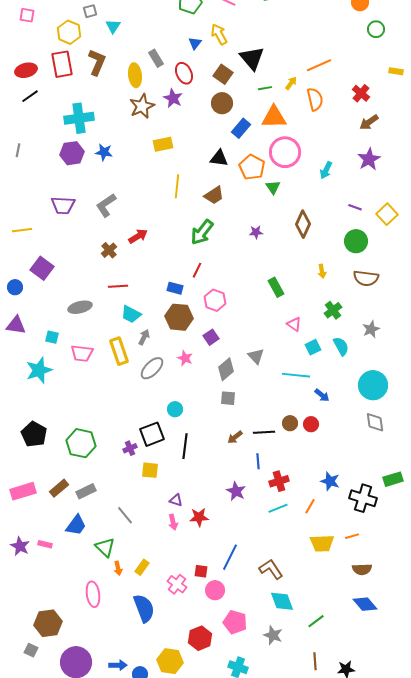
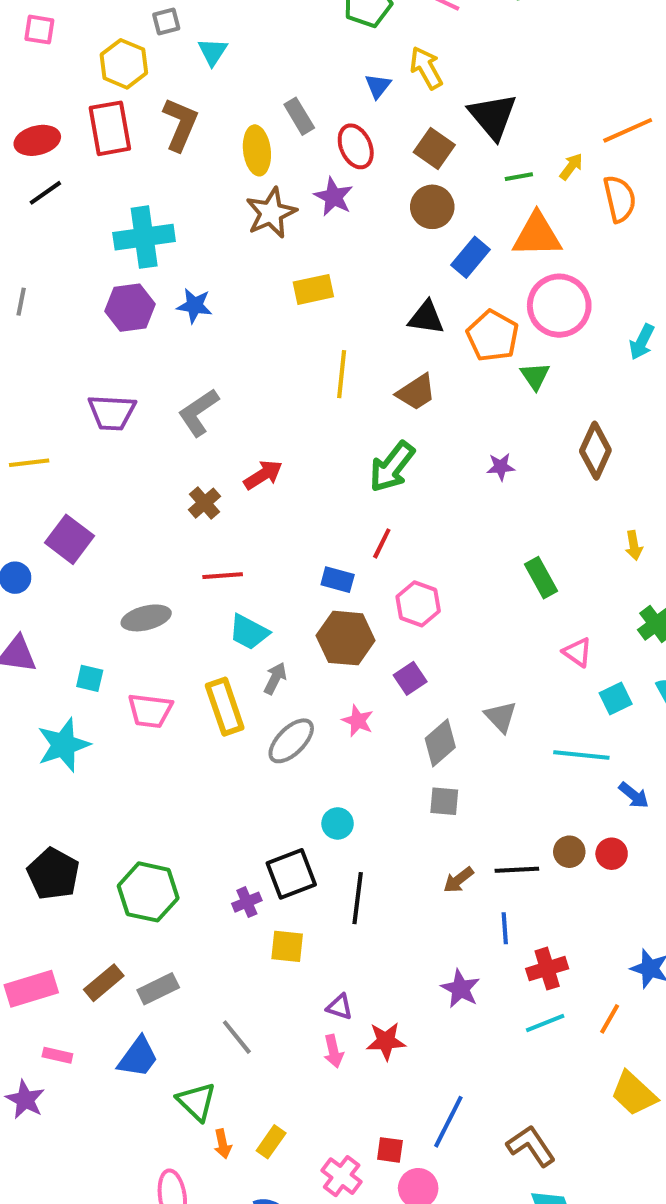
yellow trapezoid: (322, 543) -> (634, 1094), turned 45
pink rectangle: (45, 544) -> (57, 1055), moved

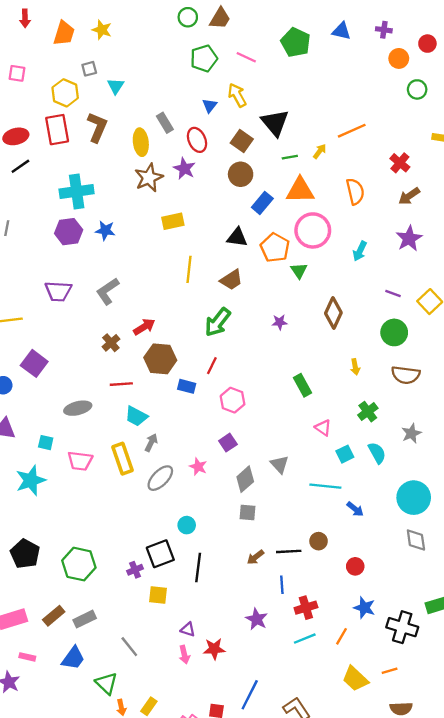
orange semicircle: (620, 199) -> (355, 191), moved
brown hexagon: (346, 638) -> (160, 359), moved
red circle: (612, 854) -> (355, 566), moved

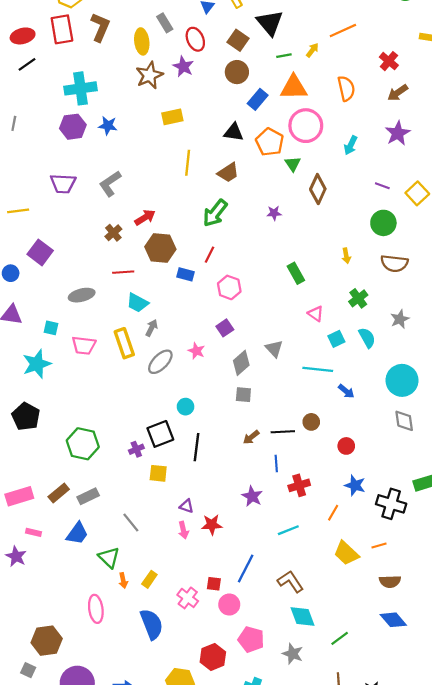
brown diamond: (333, 313) -> (318, 189), moved
black pentagon: (25, 554) -> (26, 416), moved
cyan line: (305, 639) -> (288, 530), moved

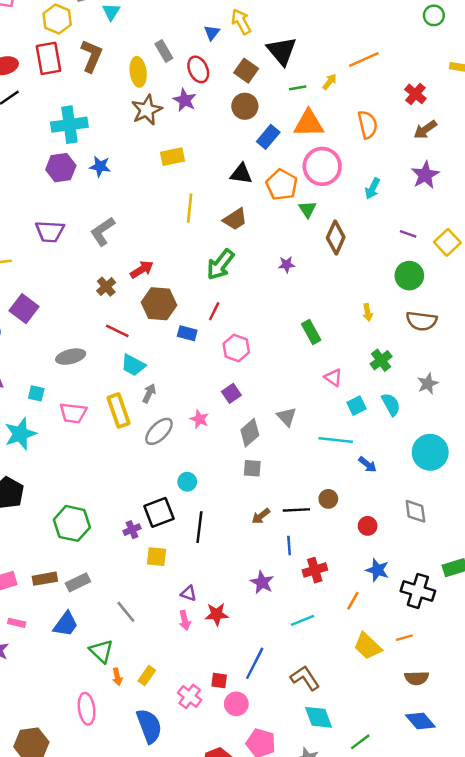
red line: (123, 272) -> (117, 331), turned 30
gray diamond: (404, 421) -> (415, 511), moved
brown rectangle: (59, 493) -> (45, 579), turned 30

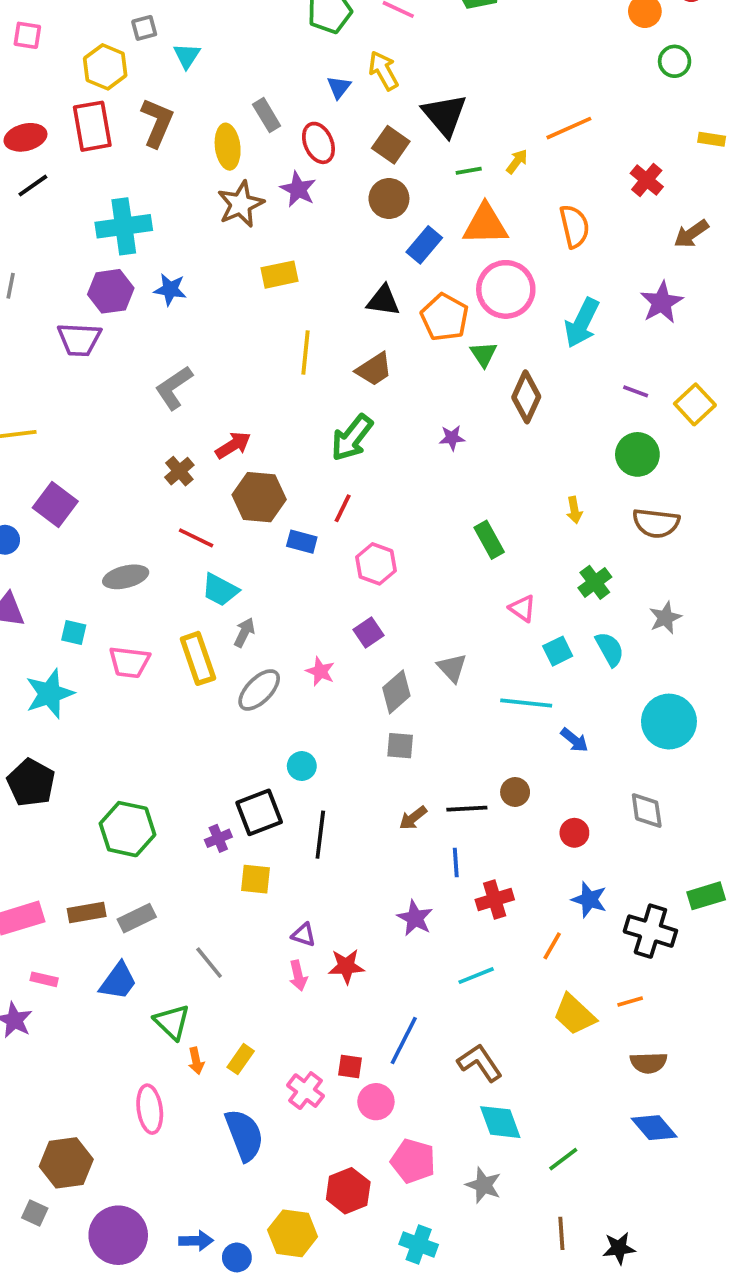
brown arrow: (425, 130) -> (691, 234), moved
cyan arrow: (372, 188) -> (582, 323), size x1.5
purple trapezoid: (50, 231) -> (79, 339), moved

